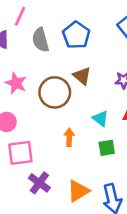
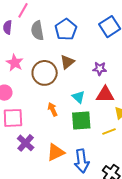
brown triangle: (82, 76) -> (67, 62), turned 35
orange arrow: (69, 137) -> (53, 109), turned -32
green square: (107, 148) -> (81, 121), size x1.5

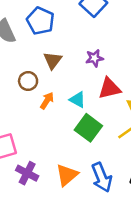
brown circle: (45, 73) -> (28, 81), size x0.6
orange arrow: (53, 109) -> (47, 101), moved, turned 72
green square: (81, 121) -> (88, 128), turned -35

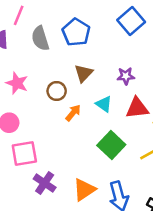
cyan triangle: (77, 100) -> (104, 104), moved

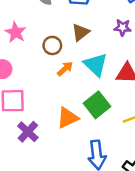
purple star: (126, 76) -> (123, 27), moved
cyan triangle: (104, 104) -> (96, 65), size x1.5
orange triangle: (84, 190) -> (68, 118), moved

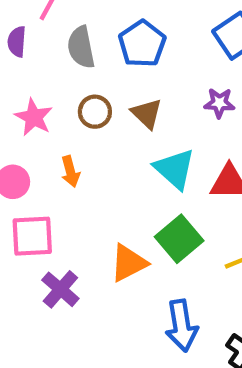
brown triangle: (81, 32) -> (147, 114), turned -36
brown circle: (52, 45) -> (95, 112), moved
orange arrow: (65, 69) -> (70, 171), moved, turned 119

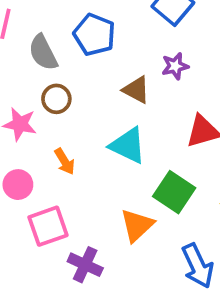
brown circle: (95, 112) -> (56, 99), moved
brown triangle: (147, 114) -> (136, 90), moved
cyan triangle: (175, 169) -> (128, 145), moved

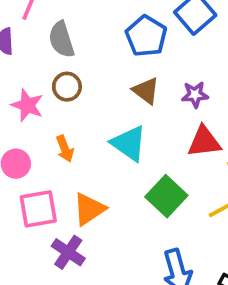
blue pentagon: (94, 35) -> (146, 36), moved
purple star: (175, 66) -> (195, 95), moved
orange triangle: (137, 225) -> (89, 209), moved

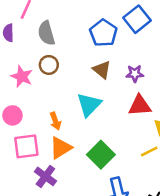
cyan triangle: (129, 143) -> (89, 105), turned 36
orange arrow: (65, 149) -> (55, 121), moved
green square: (166, 196) -> (101, 155), moved

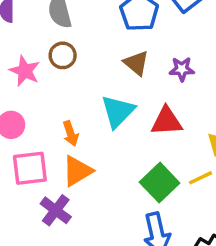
red triangle: (140, 106) -> (167, 121), moved
green square: (101, 155) -> (160, 183), moved

